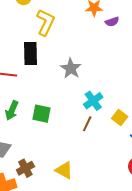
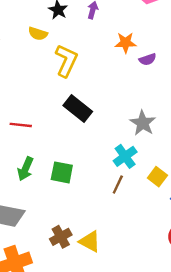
black rectangle: (31, 54) -> (78, 109), moved, turned -50
gray star: (71, 68) -> (143, 123), moved
brown cross: (25, 168) -> (61, 237), moved

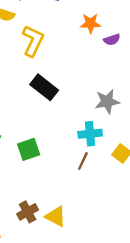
gray star: (143, 123) -> (107, 101), turned 30
cyan cross: (125, 156) -> (90, 134), turned 30
green square: (62, 172) -> (29, 149), turned -30

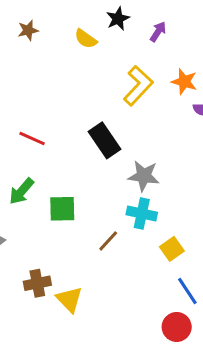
yellow L-shape: (33, 41) -> (138, 86), moved
gray star: (107, 101) -> (144, 176), moved
brown line: (83, 161) -> (108, 241), moved

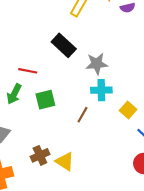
red line: (32, 139) -> (28, 71), moved

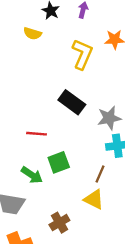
green arrow: (14, 94) -> (32, 175), moved, turned -78
yellow triangle: (65, 161) -> (94, 199), moved

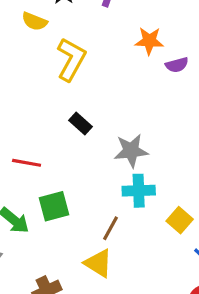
yellow L-shape: (82, 54) -> (71, 59), moved
black rectangle: (72, 102) -> (81, 123), size x0.6

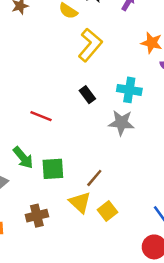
cyan cross: (139, 191) -> (129, 90), moved
green square: (54, 206) -> (53, 169), moved
yellow square: (180, 220) -> (108, 211), moved

